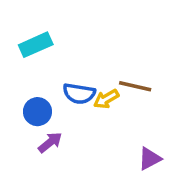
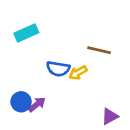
brown line: (135, 86) -> (99, 50), moved
blue circle: (37, 112) -> (21, 102), moved

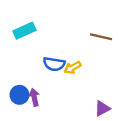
brown line: (99, 50) -> (101, 37), moved
purple arrow: (37, 104) -> (34, 97), turned -63

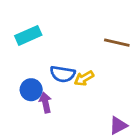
blue circle: (19, 95) -> (31, 90), moved
purple arrow: (34, 97) -> (45, 103), moved

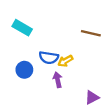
cyan rectangle: (28, 35) -> (22, 28), turned 54
purple arrow: (45, 103) -> (58, 80), moved

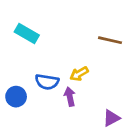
blue semicircle: (49, 58) -> (47, 82), moved
blue circle: (24, 70) -> (16, 97), moved

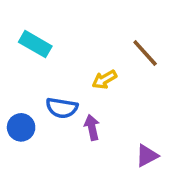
brown line: (110, 40) -> (145, 53), turned 35
yellow arrow: (79, 74) -> (104, 80), moved

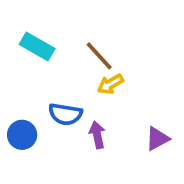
brown line: (145, 53) -> (99, 56), moved
purple triangle: (147, 156) -> (157, 139), moved

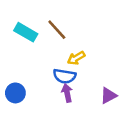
brown line: (99, 56) -> (57, 30), moved
blue semicircle: (65, 114) -> (65, 76), moved

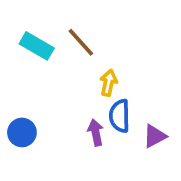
yellow arrow: (76, 58) -> (109, 83), turned 132
blue semicircle: (65, 76) -> (120, 116), moved, turned 80

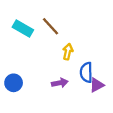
blue semicircle: (120, 116) -> (86, 72), moved
purple arrow: (96, 132) -> (60, 83), turned 91

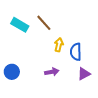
blue semicircle: (86, 72) -> (76, 52), moved

